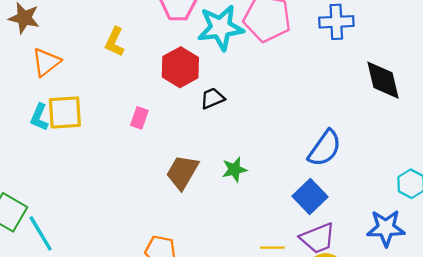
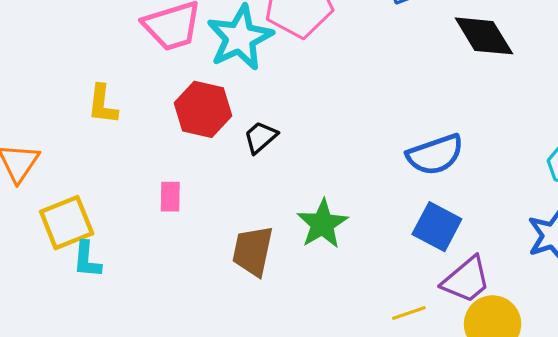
cyan L-shape: (39, 117) -> (87, 260), moved
blue semicircle: (325, 148) -> (435, 155), turned 54
green star: (234, 169) -> (322, 224), size x1.4

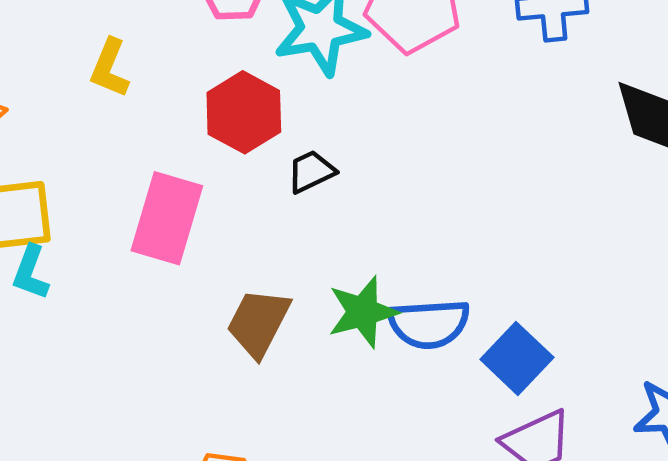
blue semicircle: (435, 155) -> (429, 324), moved
pink rectangle: (170, 197) -> (167, 218), size x2.0

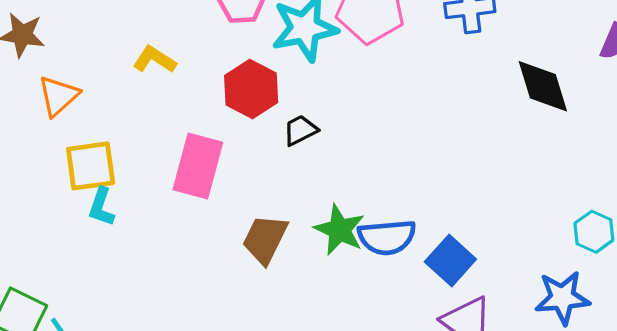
yellow L-shape: (110, 68) -> (154, 60), turned 102
green star: (363, 312) -> (339, 230), turned -30

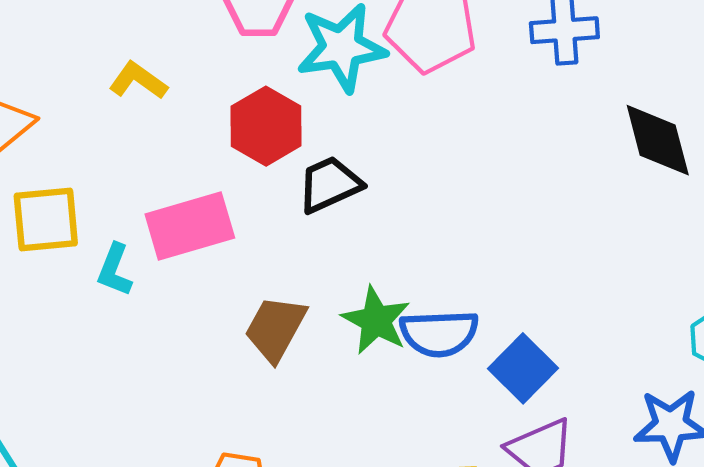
black trapezoid: (300, 130) -> (329, 184), size x1.4
pink rectangle: (198, 166) -> (190, 226), turned 56
cyan L-shape: (101, 207) -> (115, 270), moved

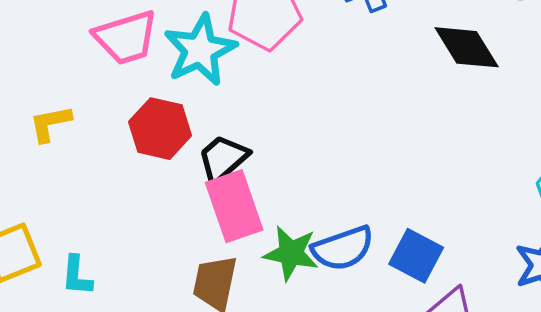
yellow L-shape: (138, 81) -> (50, 123), turned -30
pink rectangle: (190, 226) -> (234, 206), moved, turned -76

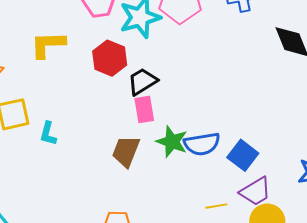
yellow L-shape: (50, 123) -> (48, 45), size x1.4
pink rectangle: (234, 206) -> (144, 109), size x0.7

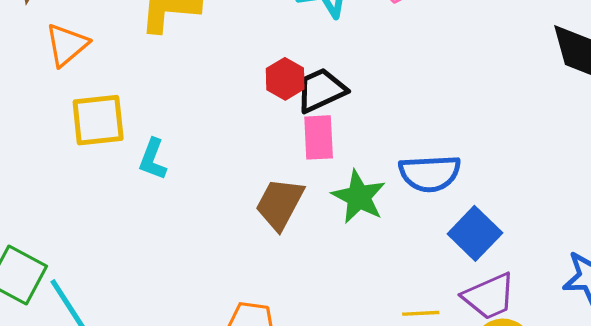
red hexagon: (110, 58) -> (285, 79), moved, size x0.7
blue semicircle: (202, 144) -> (430, 173), moved

